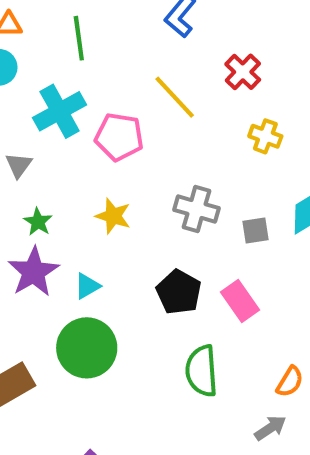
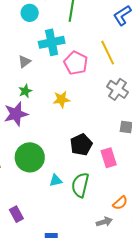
gray cross: (197, 209) -> (117, 89), moved
yellow star: (113, 216) -> (61, 99), turned 30
cyan triangle: (87, 286) -> (56, 180), moved

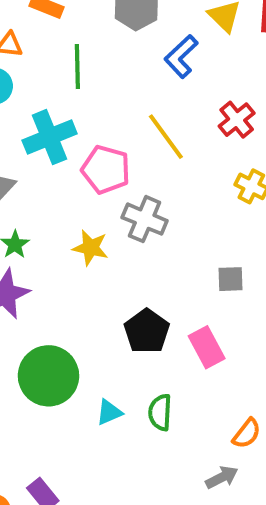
gray cross: (117, 89) -> (145, 219), moved
yellow star: (61, 99) -> (91, 248), turned 30
green semicircle: (80, 185) -> (160, 412), size x0.7

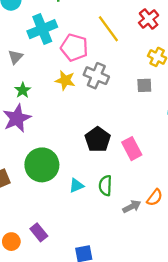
yellow star: (91, 248) -> (65, 80), moved
gray square: (230, 279) -> (144, 85), moved
gray arrow: (222, 477) -> (132, 207), moved

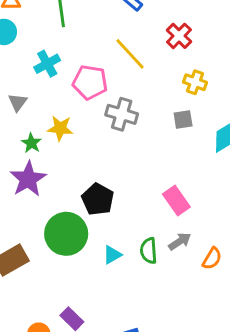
cyan cross: (42, 29) -> (47, 64), size x0.7
yellow star: (65, 80) -> (60, 128), moved
black pentagon: (98, 139) -> (98, 199), moved
gray arrow: (132, 207) -> (180, 241), moved

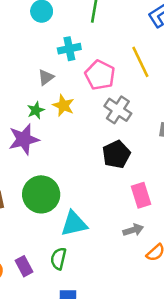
gray triangle: (18, 102) -> (46, 77), moved
black pentagon: (98, 199) -> (116, 154), moved
green semicircle: (149, 251) -> (58, 259), moved
cyan triangle: (112, 255) -> (74, 224), size x1.6

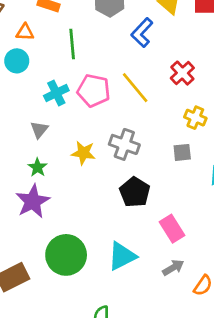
pink pentagon: (100, 75) -> (94, 91), moved
yellow star: (63, 105) -> (83, 153), moved
cyan triangle: (74, 224) -> (122, 256), moved

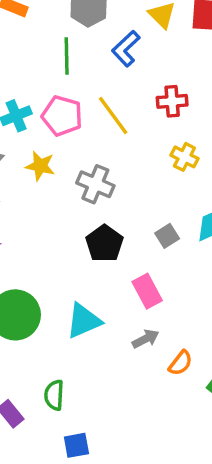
green line: (72, 44) -> (67, 56), moved
red cross: (182, 73) -> (172, 101), turned 35
gray square: (182, 152) -> (167, 236), moved, turned -30
yellow star: (83, 153) -> (40, 166), moved

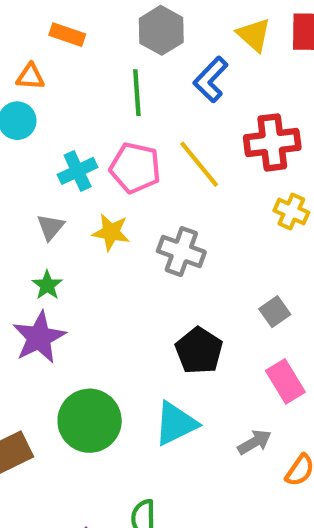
red cross: (172, 101) -> (272, 142), size x1.4
black pentagon: (104, 243) -> (199, 351), moved
pink rectangle: (147, 291) -> (285, 381), moved

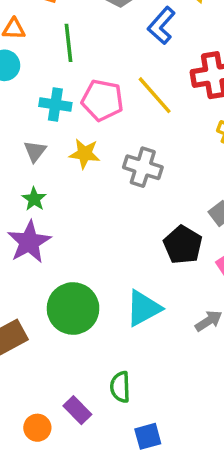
green line: (137, 93) -> (68, 43), moved
cyan cross: (78, 171) -> (55, 105), turned 36
black pentagon: (199, 351) -> (183, 245), moved

